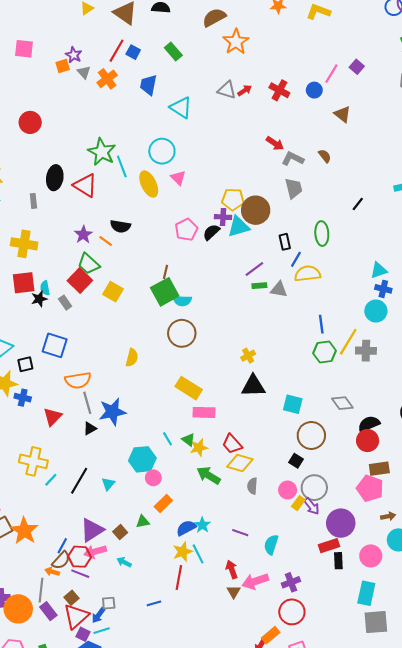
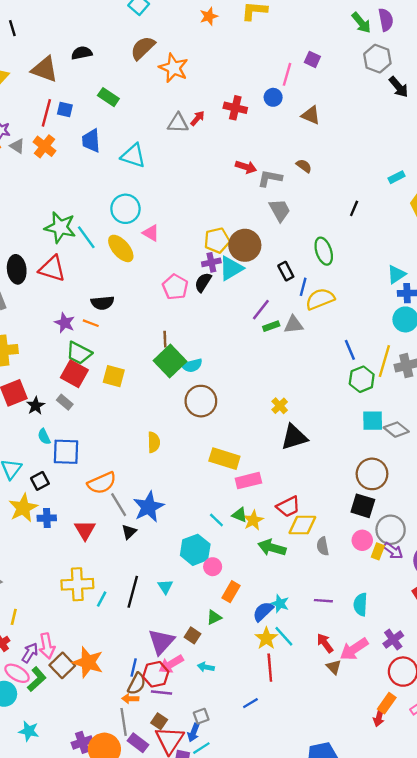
cyan semicircle: (45, 288) -> (44, 437), moved
cyan square: (293, 404) -> (373, 421), moved
red trapezoid: (232, 444) -> (288, 507), turned -60
black square: (296, 461) -> (363, 506), size x1.5

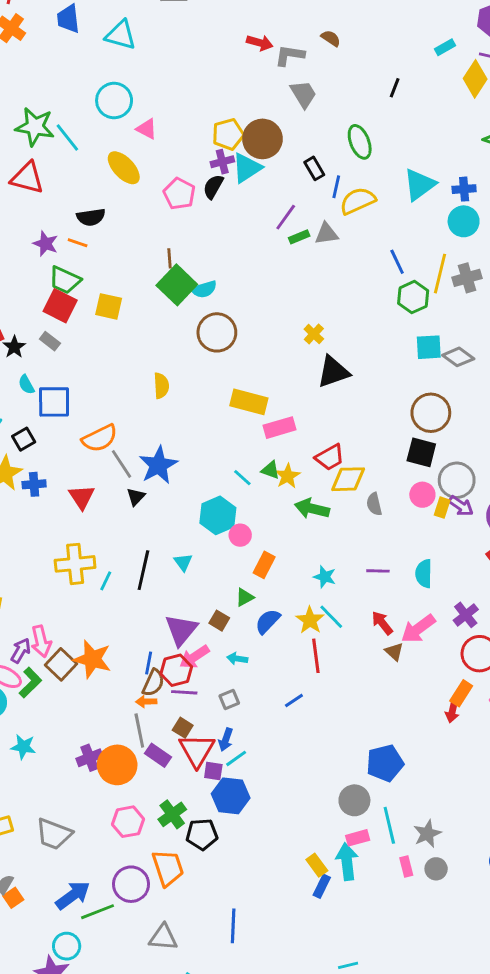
yellow ellipse: (121, 248) -> (124, 168), moved
cyan triangle: (396, 274) -> (419, 185), moved, size x1.4
blue semicircle: (263, 612) -> (268, 621), moved
gray square: (201, 716) -> (229, 699), moved

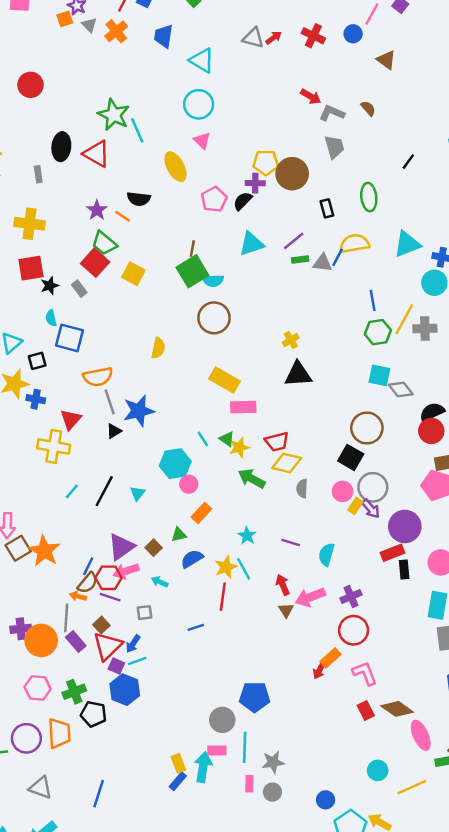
cyan circle: (114, 101) -> (199, 104), moved
cyan triangle: (247, 168) -> (251, 244), moved
blue line: (336, 187) -> (338, 257), moved
yellow cross: (75, 564) -> (54, 446), moved

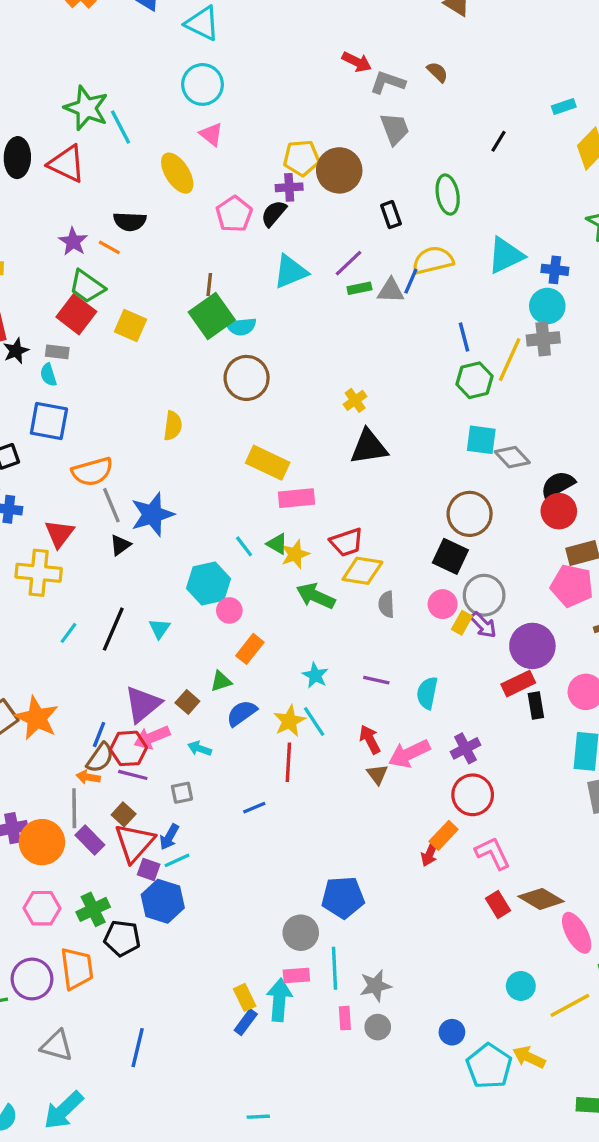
gray rectangle: (79, 289) -> (57, 352), turned -42
cyan semicircle: (51, 318) -> (48, 375), moved
gray cross: (425, 328) -> (543, 339), moved

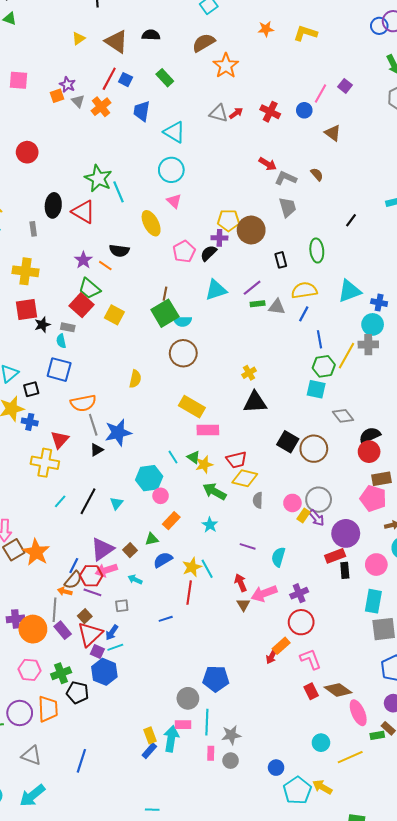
blue line: (411, 281) -> (304, 314), moved
cyan square: (481, 440) -> (316, 389), moved
black square: (450, 556) -> (288, 442), moved
cyan star: (315, 675) -> (210, 525), moved

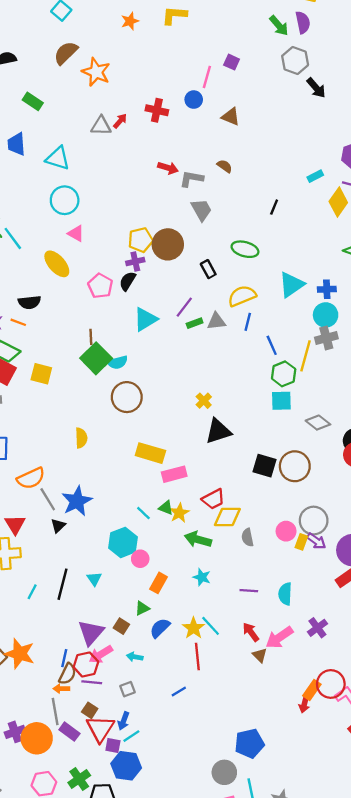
green ellipse: (317, 251) -> (245, 249), turned -55
red circle: (301, 622) -> (331, 684), moved

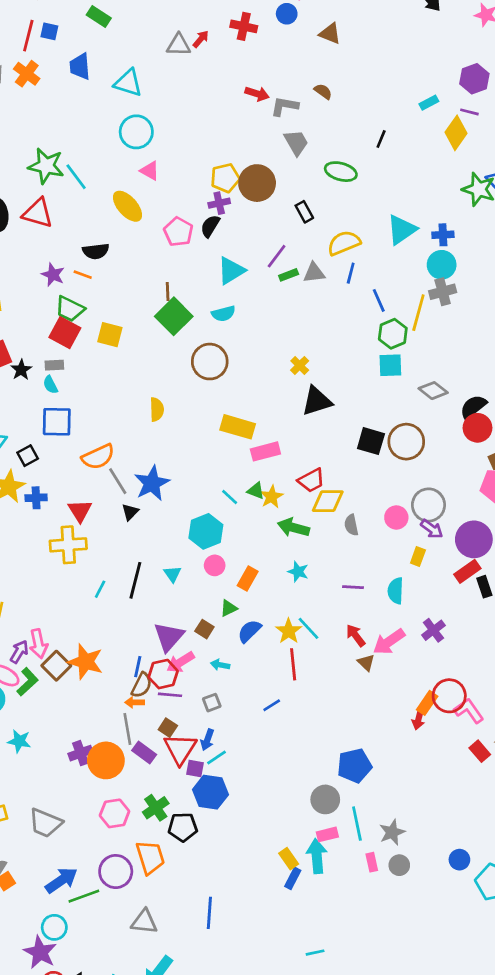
green ellipse: (245, 249) -> (341, 172), moved
cyan semicircle: (117, 362) -> (223, 314), moved
yellow rectangle: (301, 542) -> (418, 557), moved
pink circle: (140, 559) -> (215, 565), moved

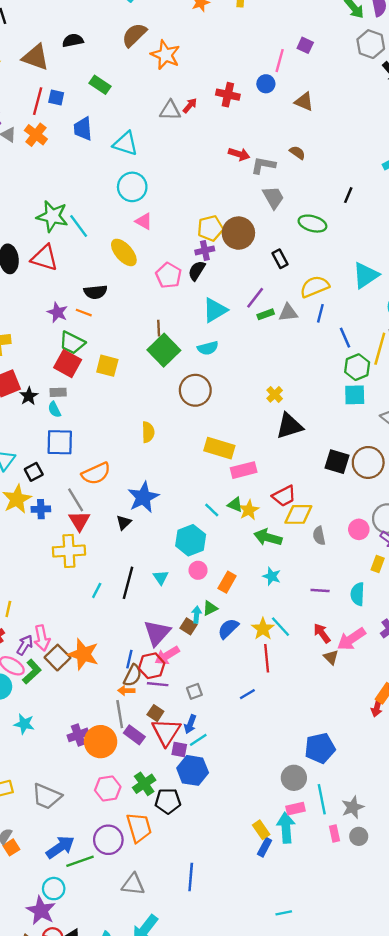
gray line: (118, 481) -> (76, 500), moved
cyan arrow: (220, 665) -> (197, 615), moved, turned 84

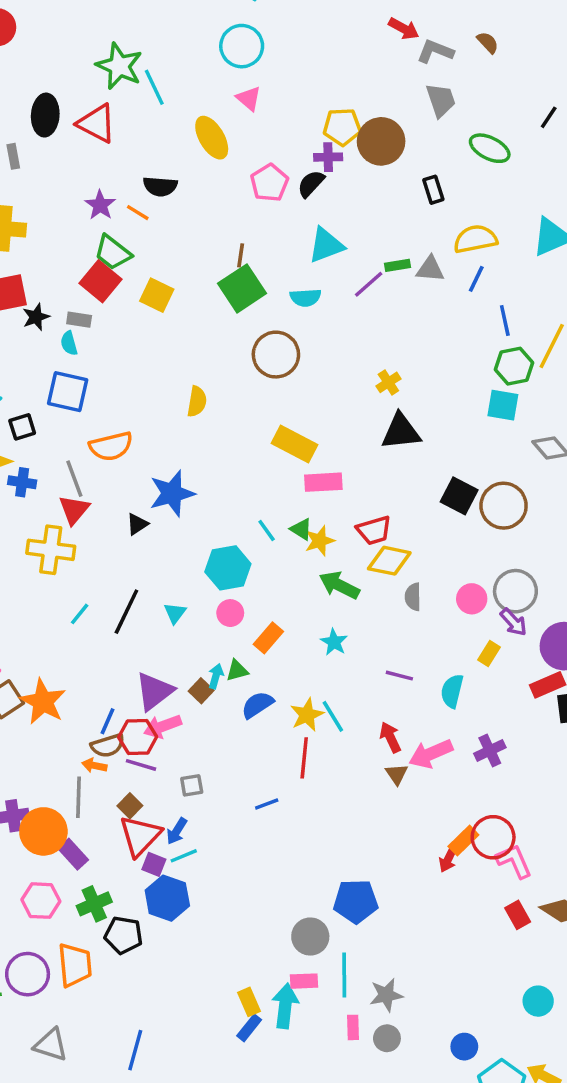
purple line: (255, 298) -> (369, 284), moved
brown semicircle: (133, 675) -> (108, 745), turned 35
purple rectangle: (134, 735) -> (73, 854), moved

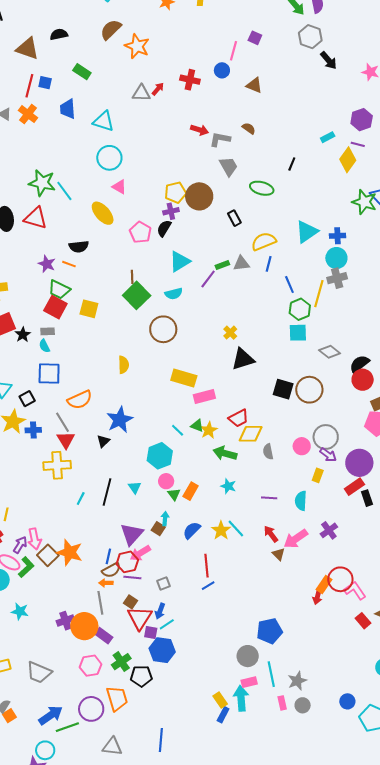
green triangle: (237, 671) -> (174, 494), moved, turned -40
red line: (304, 758) -> (206, 566), moved

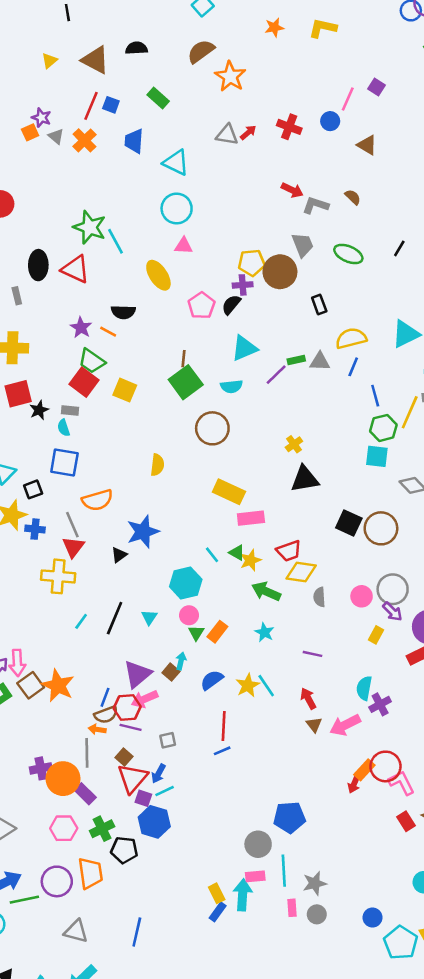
gray trapezoid: (229, 166) -> (303, 245), moved
pink triangle: (119, 187) -> (184, 246), turned -35
green ellipse: (262, 188) -> (348, 254), moved
cyan semicircle: (301, 501) -> (364, 688), moved
pink arrow: (296, 539) -> (345, 725), moved

